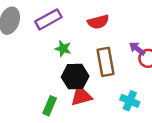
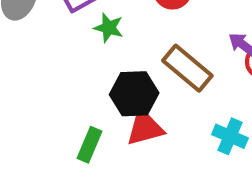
green star: (63, 49) -> (109, 28), moved
brown rectangle: (105, 62) -> (187, 68), turned -40

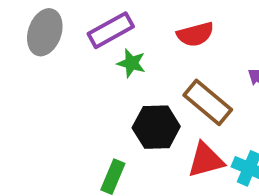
red triangle: (145, 128) -> (206, 160), moved

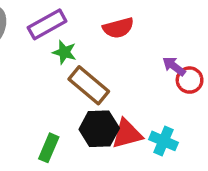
brown rectangle: (208, 102) -> (89, 85), moved
black hexagon: (156, 127) -> (99, 129), moved

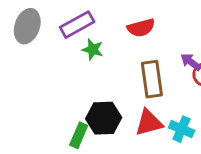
brown rectangle: (89, 85) -> (152, 79), moved, turned 42
black hexagon: (99, 129) -> (104, 118), moved

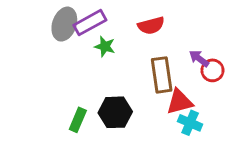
gray ellipse: (27, 26) -> (64, 24), moved
red triangle: (149, 123) -> (180, 102), moved
green rectangle: (79, 135) -> (78, 120), moved

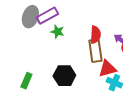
red semicircle: (151, 26) -> (95, 35), moved, turned -72
green rectangle: (78, 120) -> (26, 81), moved

